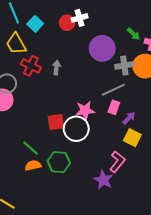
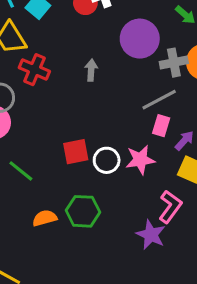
gray arrow: (56, 68) -> (91, 70), moved
pink star: (85, 111) -> (140, 160), moved
white circle: (76, 129) -> (107, 160), size x0.7
green line: (30, 148) -> (21, 171), moved

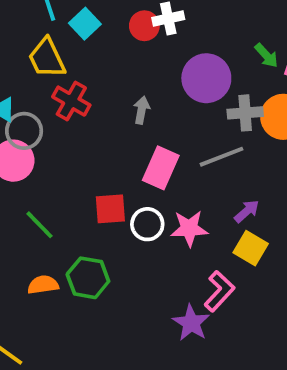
pink rectangle: (161, 126) -> (161, 168), moved, size x1.5
green hexagon: (83, 211) -> (88, 278), moved
orange semicircle: (45, 218) -> (43, 285), moved

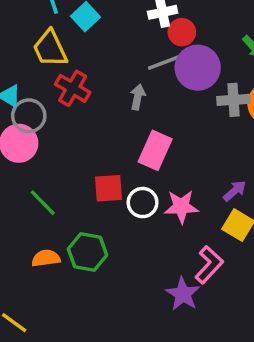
red circle: (144, 26) -> (182, 32), moved
gray line: (221, 157) -> (168, 61), moved

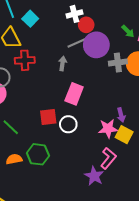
red cross: (73, 88) -> (25, 60), turned -30
purple arrow: (235, 191) -> (121, 115), turned 120
pink star: (181, 207) -> (108, 129), moved

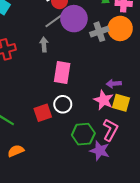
purple arrow: (121, 115) -> (114, 84), turned 112
red square: (48, 117) -> (43, 113), moved
pink star: (108, 129) -> (104, 100), turned -30
green hexagon: (38, 154) -> (83, 134), moved

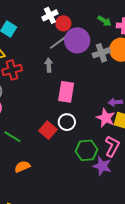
red square: (43, 113) -> (48, 130), turned -30

